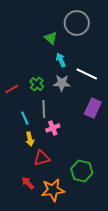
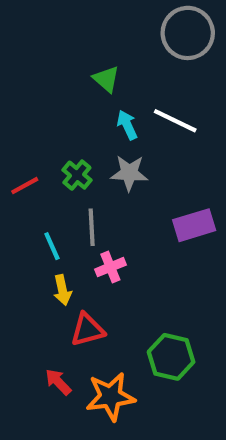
gray circle: (77, 23) -> (188, 33), moved
white line: (87, 74) -> (175, 121), moved
purple rectangle: (93, 108) -> (194, 225), turned 48

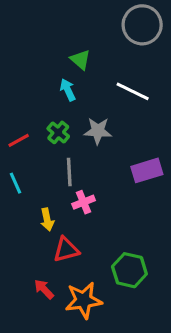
cyan arrow: (127, 125) -> (68, 90), moved
cyan line: (52, 246) -> (15, 183), moved

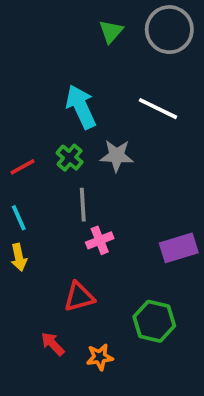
green triangle: (80, 60) -> (111, 31), moved, turned 30
cyan arrow: (68, 90) -> (81, 107), size x1.6
purple rectangle: (147, 170) -> (179, 248), moved
yellow arrow: (47, 220) -> (19, 257), moved
orange star: (84, 300) -> (100, 357), size x0.6

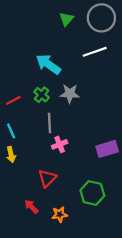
cyan arrow: (81, 107) -> (48, 64), turned -30
white line: (158, 109) -> (95, 52), moved, turned -45
red triangle: (79, 297) -> (47, 178), turned -30

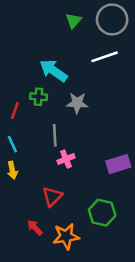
green cross: (42, 95) -> (39, 97), moved, turned -35
red line: (13, 100) -> (15, 110), turned -42
orange star: (60, 214) -> (66, 236), size x1.5

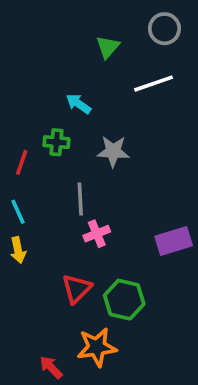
gray circle: (112, 19) -> (164, 29), size x0.7
green triangle: (73, 21) -> (108, 47), moved
cyan arrow: (54, 71) -> (78, 104), size x0.6
green hexagon: (102, 213) -> (124, 300), moved
red arrow: (35, 228) -> (51, 367), moved

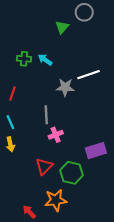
gray circle: (164, 29) -> (84, 12), moved
white line: (153, 84) -> (88, 75), moved
green cross: (56, 142) -> (24, 59), moved
purple rectangle: (174, 241) -> (96, 151), moved

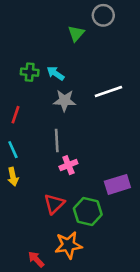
gray star: (65, 87) -> (65, 101), moved

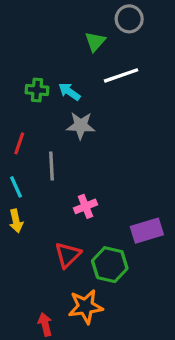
white line: (108, 91) -> (121, 75), moved
gray line: (57, 141) -> (52, 166), moved
red arrow: (36, 259) -> (45, 324), turned 30

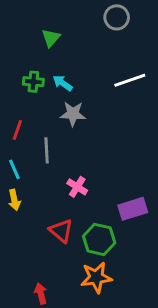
green triangle: (95, 42) -> (51, 38), moved
white line: (121, 75) -> (130, 80), moved
pink cross: (86, 206) -> (77, 187), turned -36
red triangle: (68, 255) -> (61, 231), turned -35
orange star: (86, 307) -> (96, 277), moved

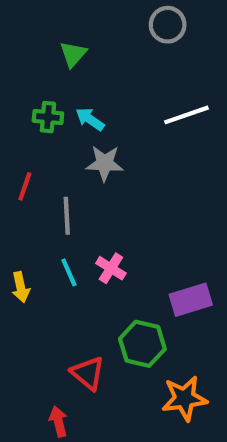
cyan line: (14, 169) -> (69, 272), moved
red triangle: (61, 231) -> (88, 373), moved
orange star: (96, 277) -> (184, 398), moved

